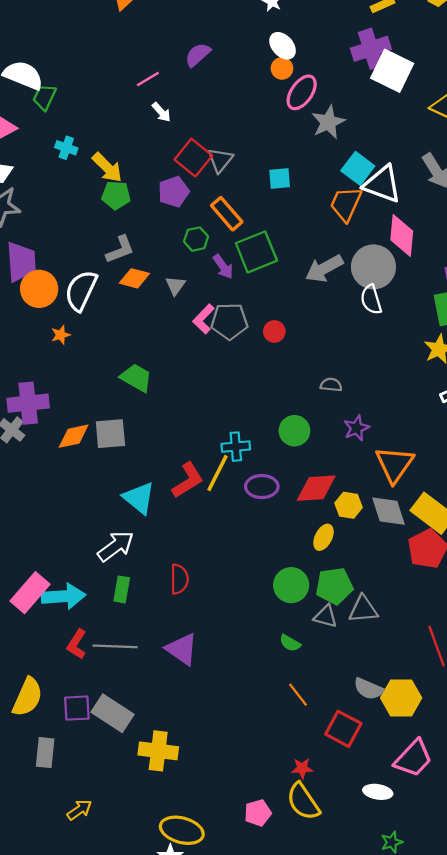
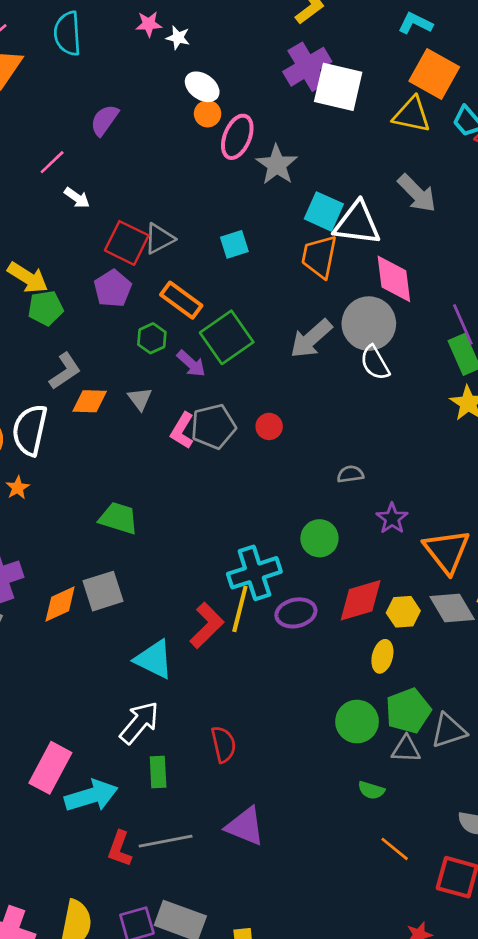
gray triangle: (220, 160) -> (159, 239), turned 36
cyan cross: (236, 447) -> (254, 573), size x1.5
pink rectangle: (30, 593) -> (50, 768), moved

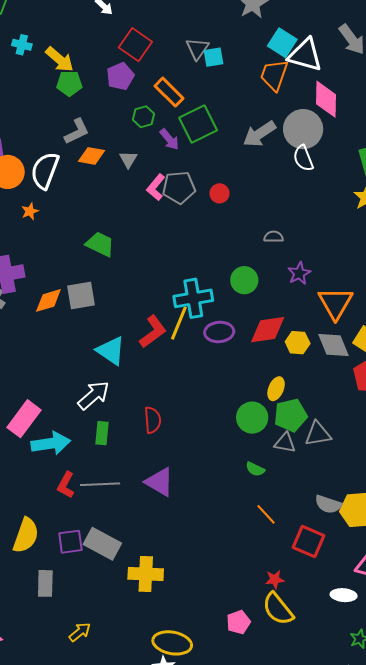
gray triangle: (159, 239) -> (197, 49), moved, turned -35
yellow ellipse: (382, 656) -> (276, 389), moved

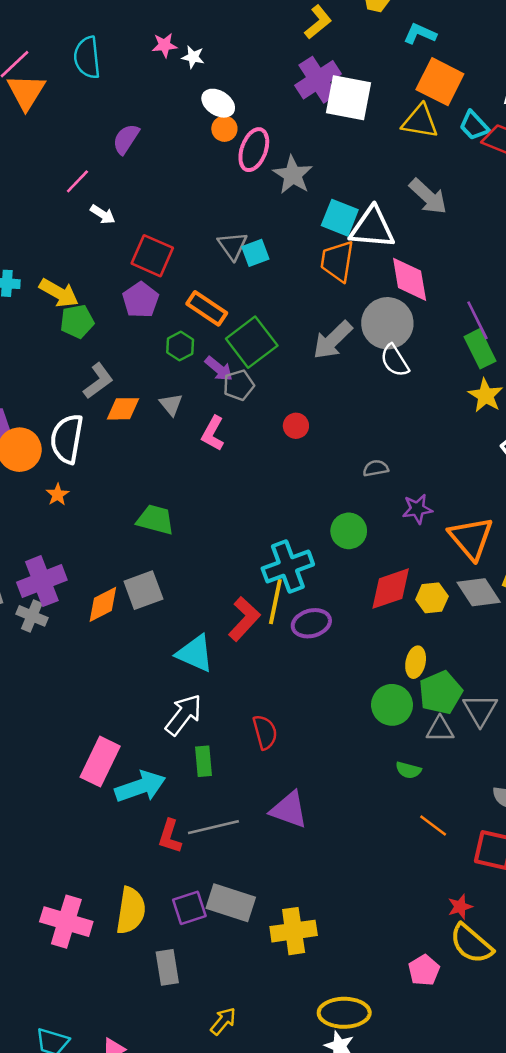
gray pentagon: (179, 187) -> (239, 385), moved, size x0.7
purple star: (299, 273) -> (417, 509), turned 30
purple ellipse: (219, 332) -> (311, 623), moved
gray triangle: (318, 434) -> (480, 710), turned -40

